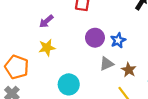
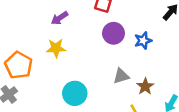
purple circle: (95, 38) -> (113, 33), moved
blue star: (118, 40) -> (143, 41), moved

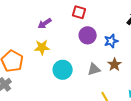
brown star: (145, 86) -> (114, 65), moved
cyan circle: (75, 93) -> (63, 70), moved

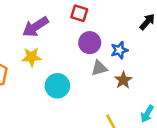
purple arrow: (45, 23) -> (35, 27), size x1.5
gray triangle: (94, 69) -> (99, 68), moved

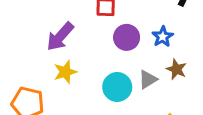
gray triangle: (99, 68) -> (148, 80), moved
cyan circle: (57, 86) -> (117, 87), moved

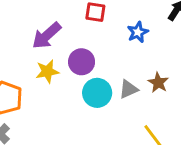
purple circle: (127, 37) -> (82, 62), moved
blue star: (163, 37) -> (138, 32), moved

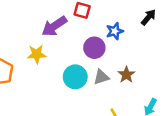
purple arrow: (47, 36) -> (54, 26), moved
purple circle: (82, 62) -> (94, 48), moved

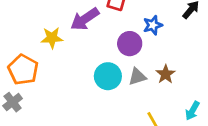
yellow star: (37, 54) -> (52, 38), moved

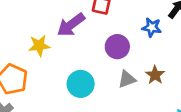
blue star: (153, 25) -> (152, 27), moved, turned 30
cyan circle: (108, 76) -> (81, 84), moved

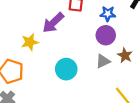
blue star: (152, 27) -> (108, 14), moved
purple circle: (117, 47) -> (106, 35), moved

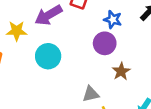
gray triangle: (103, 61) -> (91, 94), moved
cyan circle: (66, 69) -> (48, 56), moved

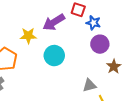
blue star: (113, 20) -> (93, 23), moved

